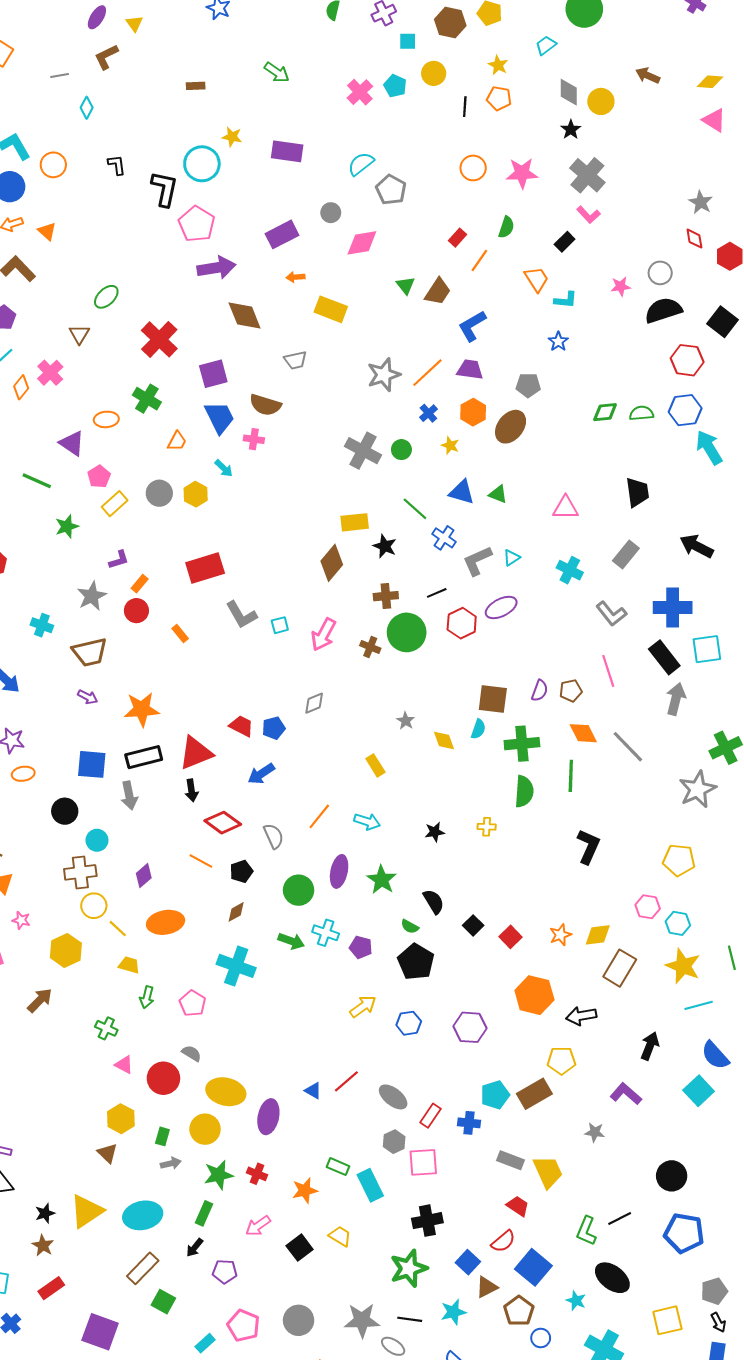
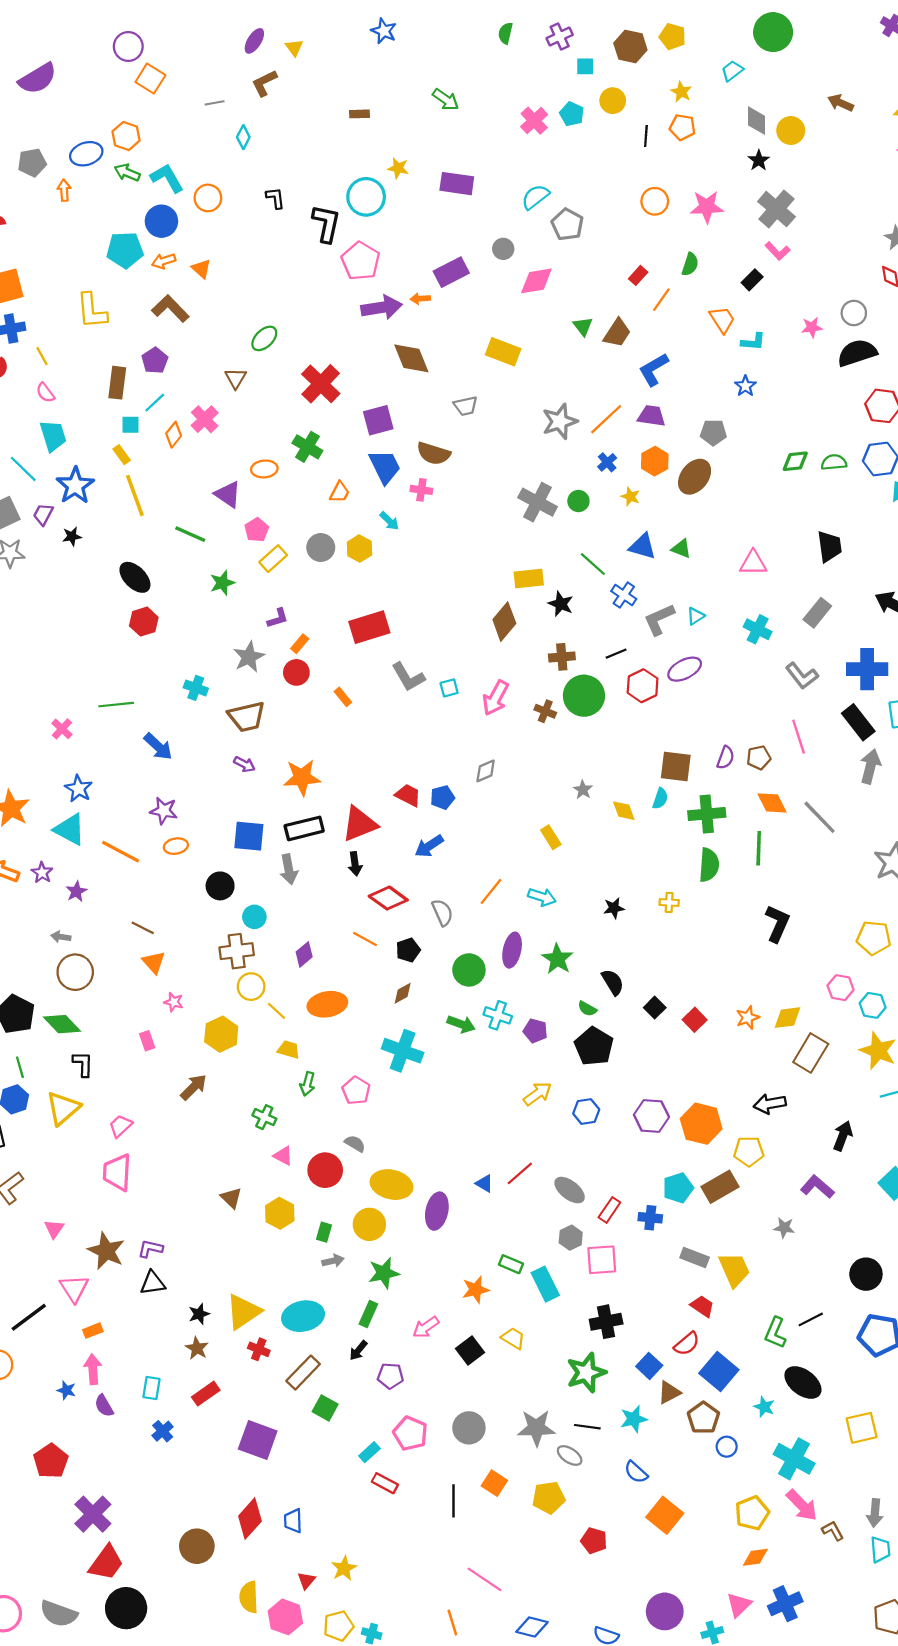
orange arrow: (295, 277) -> (420, 299), moved
orange hexagon: (534, 995) -> (701, 1124), moved
brown triangle: (107, 1153) -> (231, 1198), moved
red cross: (257, 1174) -> (259, 1349), moved

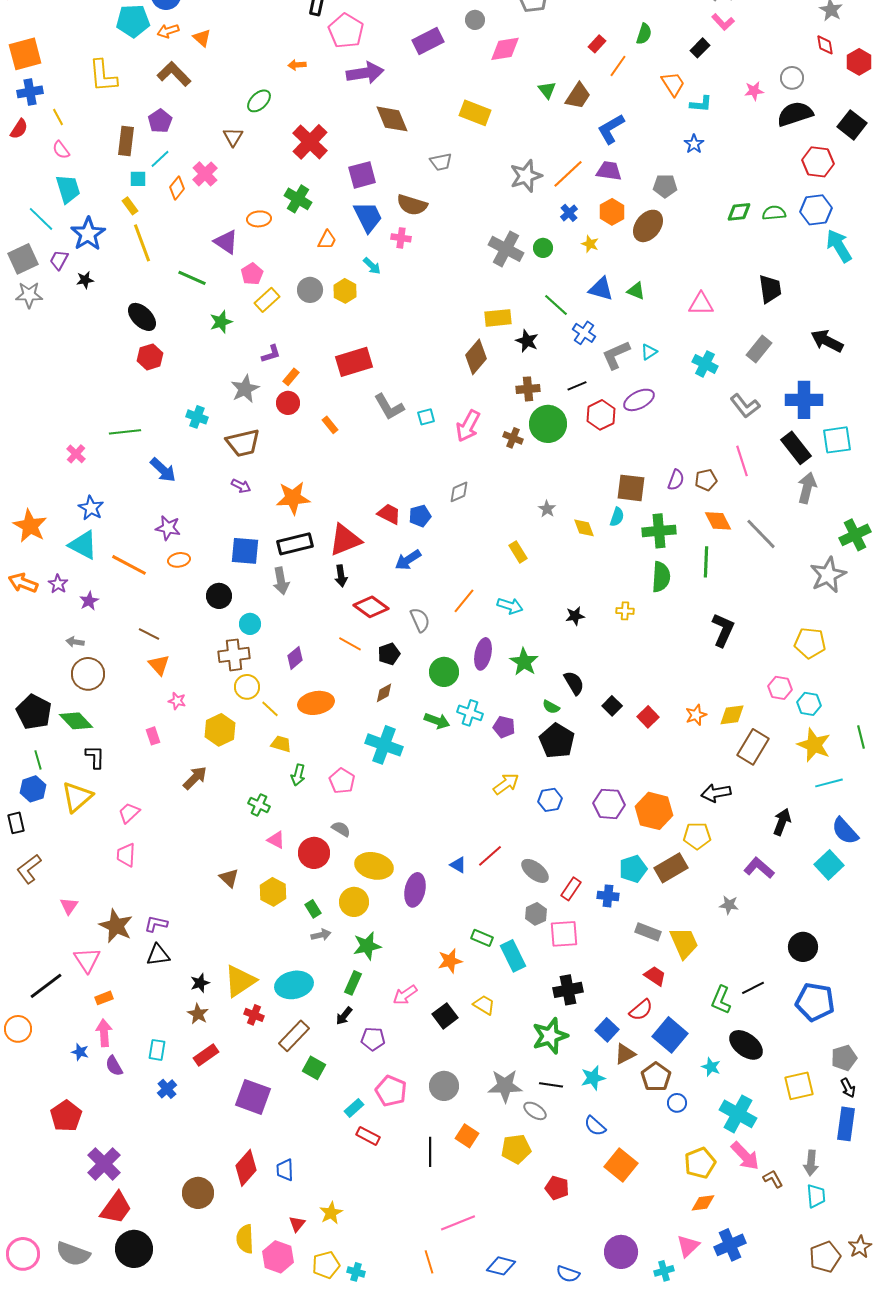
orange arrow: (420, 299) -> (297, 65), moved
pink trapezoid: (117, 1172) -> (126, 855), size x0.7
green rectangle: (324, 1232) -> (313, 909), turned -48
pink line: (484, 1579) -> (458, 1223), turned -56

